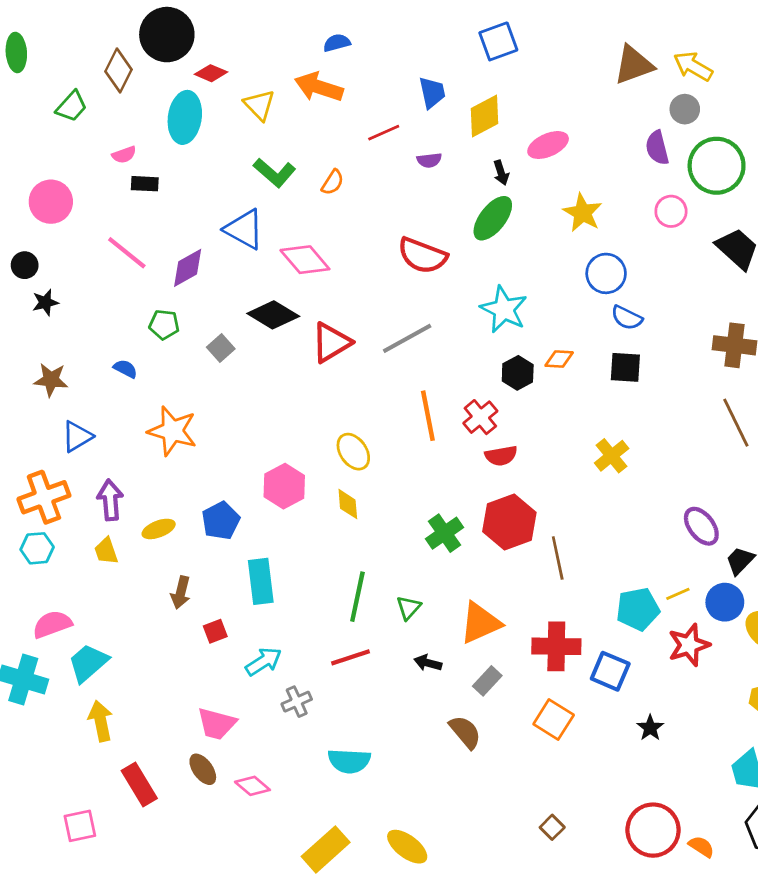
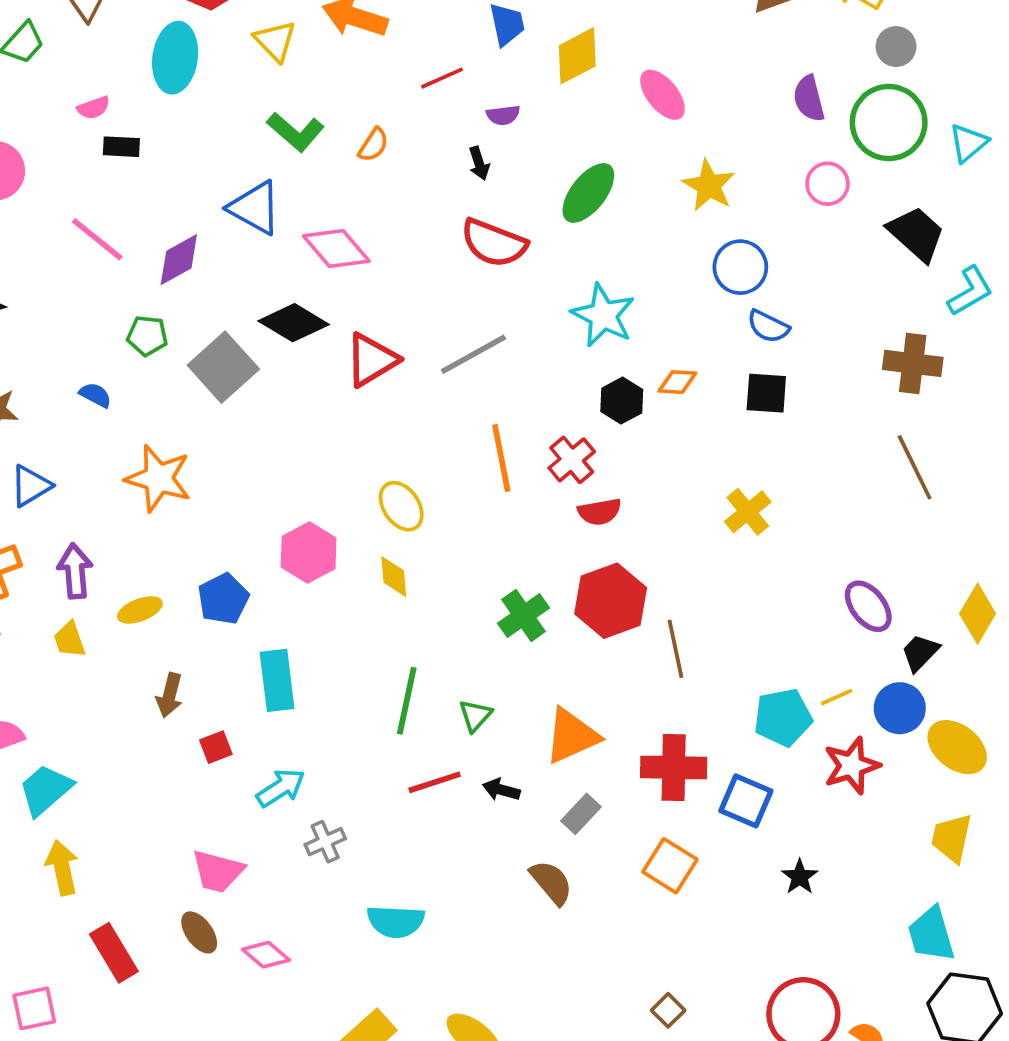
gray circle: (685, 109) -> (896, 47), moved
pink ellipse: (548, 145) -> (663, 95), turned 75
black arrow: (501, 173) -> (479, 163), moved
gray square: (221, 348) -> (223, 367), size x1.8
red line: (351, 657) -> (435, 782), moved

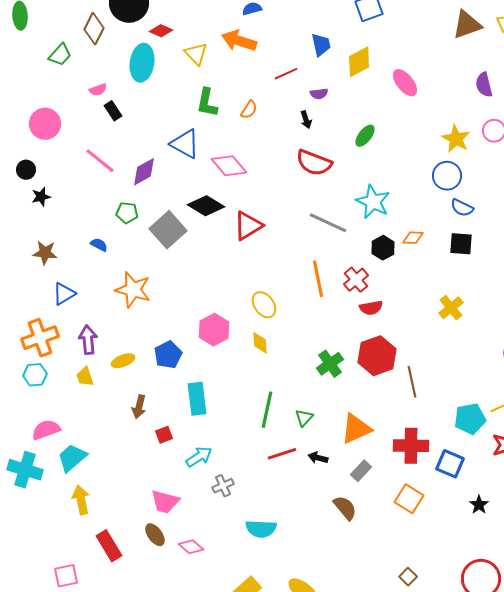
green L-shape: (296, 132) -> (207, 103), turned 60
black rectangle: (121, 147) -> (113, 111), turned 54
yellow star: (709, 186) -> (456, 139), moved
green ellipse: (588, 193) -> (365, 136), size x0.7
gray line: (473, 354) -> (328, 223), moved, turned 54

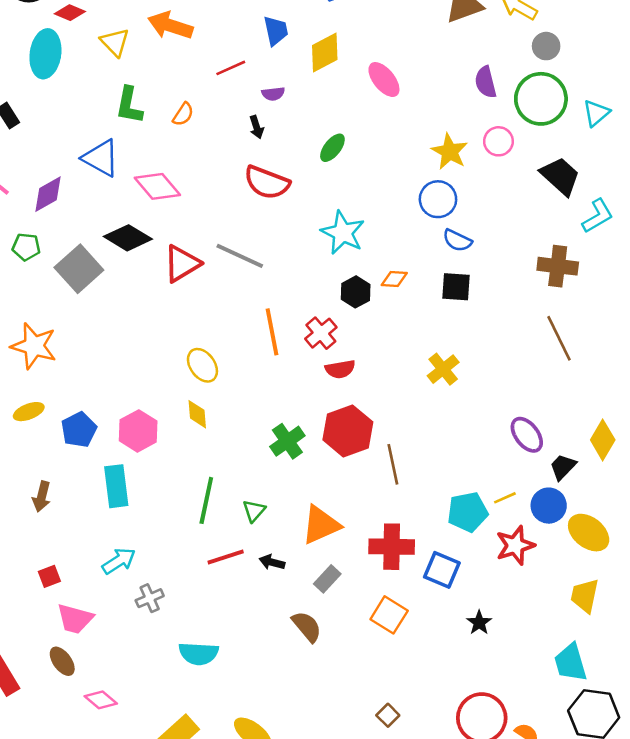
gray line: (328, 223) -> (240, 256), moved
pink hexagon: (214, 330) -> (138, 431), moved
yellow ellipse: (123, 361) -> (29, 412), moved
red square: (164, 435) -> (49, 576), moved
pink diamond: (191, 547) -> (101, 700), moved

